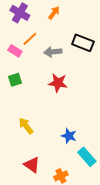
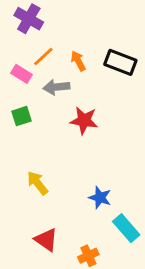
orange arrow: (54, 13) -> (78, 61), moved, turned -64
gray arrow: (53, 52) -> (56, 87), moved

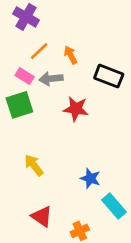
black rectangle: (120, 62) -> (109, 76), moved
pink rectangle: (21, 74) -> (25, 76), moved
green square: (21, 116) -> (19, 105), size x1.5

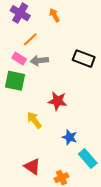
orange arrow: (71, 55) -> (54, 15), moved
green square: (19, 105) -> (15, 81), turned 30
red star: (76, 109) -> (57, 101), moved
yellow arrow: (34, 165) -> (34, 120), moved

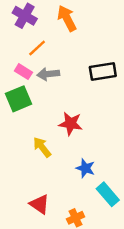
orange arrow: (54, 15) -> (67, 18), size x1.5
black rectangle: (84, 59) -> (103, 72), turned -30
green square: (15, 81) -> (18, 99), turned -35

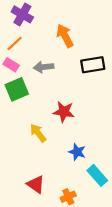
orange arrow: (67, 18) -> (65, 36), moved
orange line: (37, 48) -> (15, 44), moved
pink rectangle: (23, 72) -> (11, 65), moved

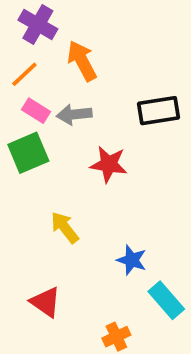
orange arrow: (65, 36) -> (82, 61), moved
pink rectangle: (11, 65) -> (36, 111), moved
red star: (64, 112) -> (109, 164), moved
red triangle: (36, 184) -> (46, 302), moved

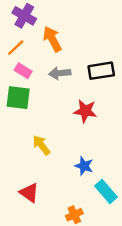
gray arrow: (74, 114) -> (60, 73), moved
green square: (28, 153) -> (18, 98), turned 30
red star: (109, 164) -> (85, 111), moved

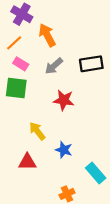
gray arrow: (60, 73) -> (54, 66), turned -36
red star: (85, 111) -> (64, 100), moved
blue star: (84, 166) -> (64, 150), moved
red triangle: (29, 193) -> (27, 162), moved, turned -36

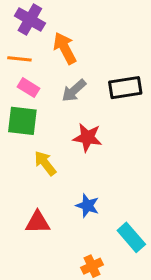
orange line: (14, 43) -> (19, 59), turned 49
yellow arrow: (37, 131) -> (45, 163), moved

